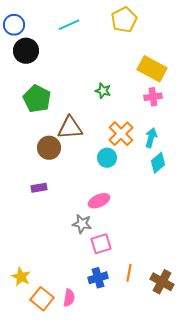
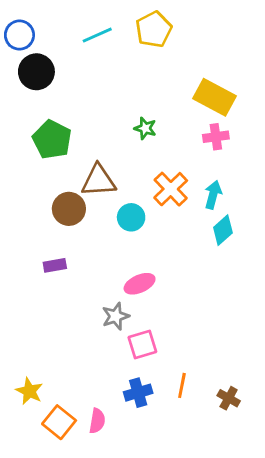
yellow pentagon: (124, 20) -> (154, 29), moved
cyan circle: (107, 158) -> (131, 217), moved
gray star: (82, 224) -> (116, 316), turned -30
brown cross: (162, 282) -> (229, 398), size x0.7

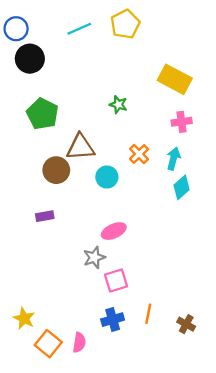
pink cross: (216, 137) -> (182, 122), moved
orange cross: (171, 189) -> (139, 154), size x0.7

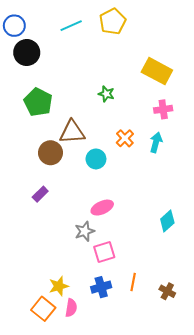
cyan diamond: (182, 187) -> (167, 221), moved
purple rectangle: (45, 216) -> (40, 194), turned -35
yellow star: (24, 318) -> (59, 286), moved, turned 30

